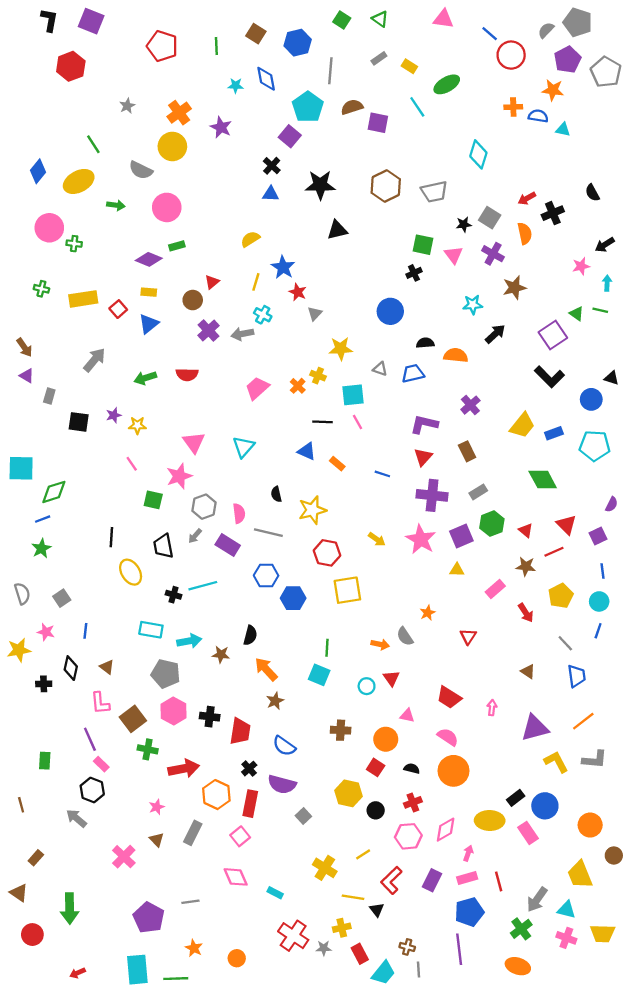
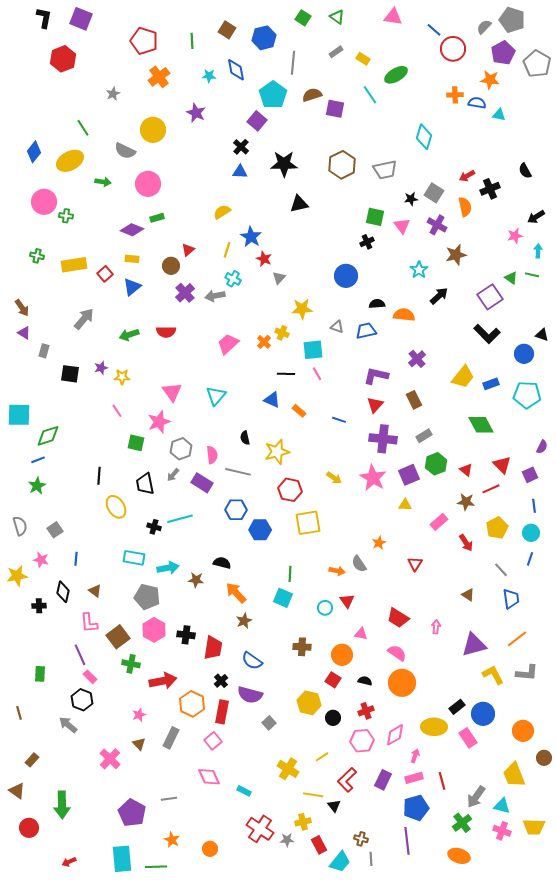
orange cross: (179, 113) -> (159, 77), moved
cyan star: (473, 305) -> (419, 270), turned -30
black semicircle: (250, 635) -> (222, 563), turned -90

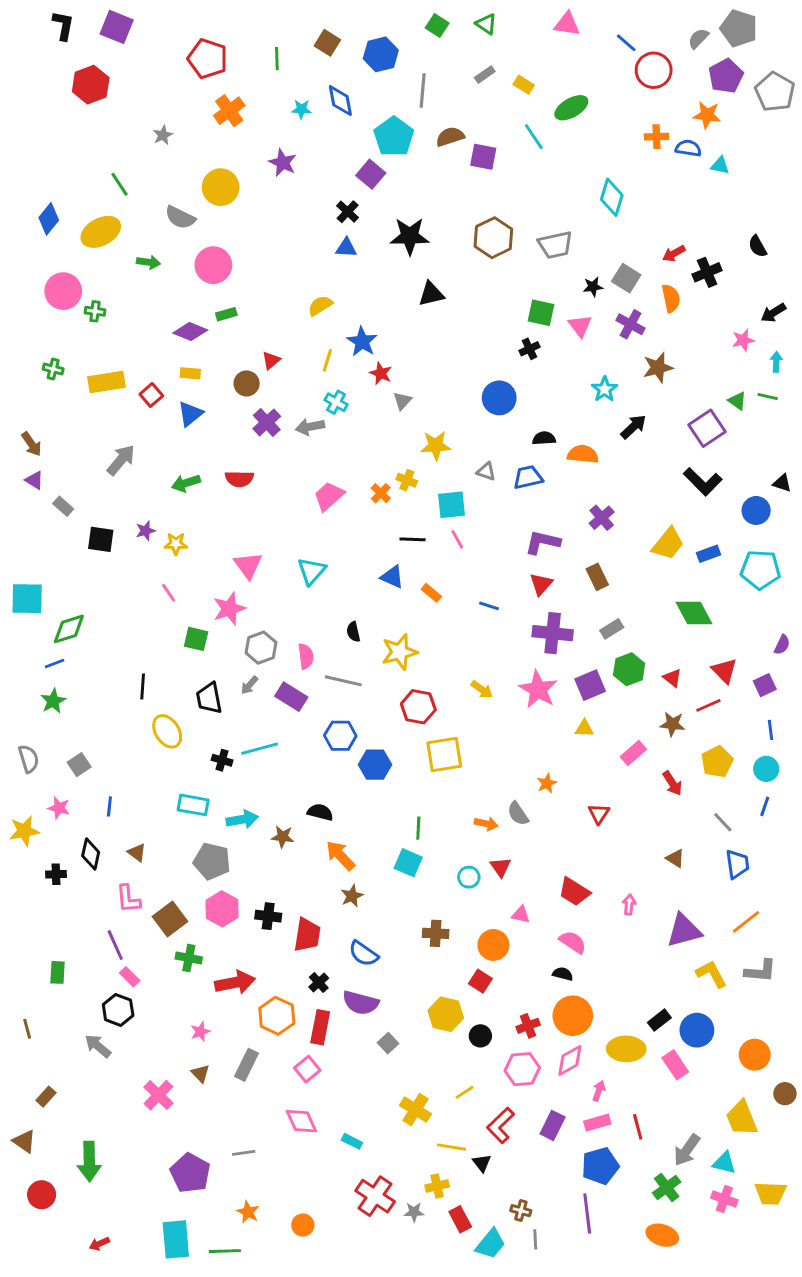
gray rectangle: (44, 351) -> (63, 506), turned -64
black semicircle: (365, 681) -> (563, 974), moved
orange circle: (402, 683) -> (573, 1016), moved

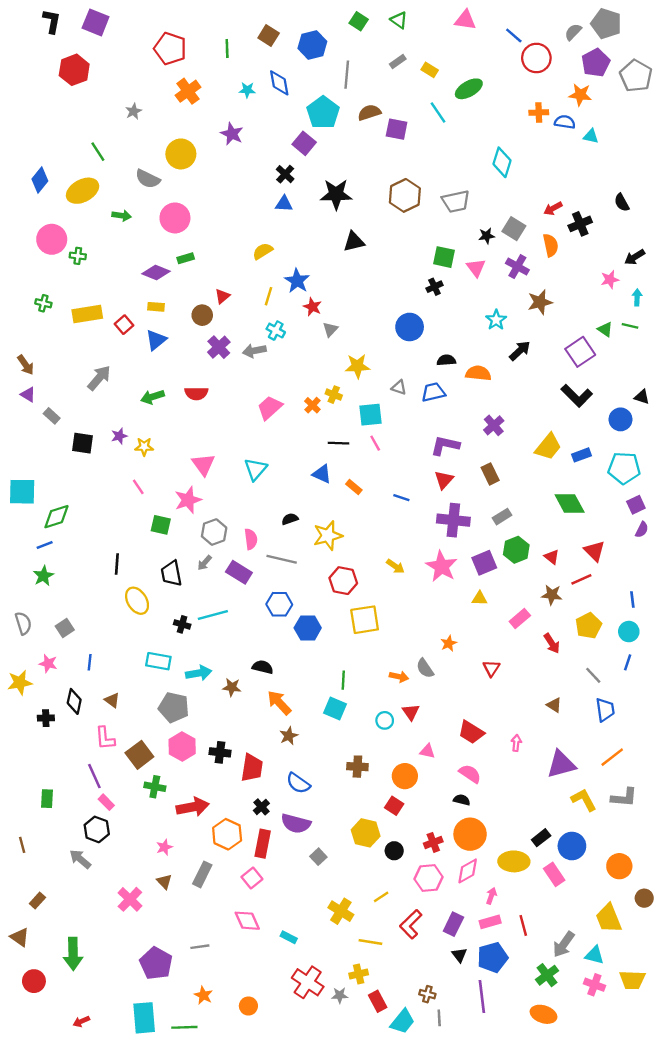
black semicircle: (353, 632) -> (290, 519), turned 84
purple square: (765, 685) -> (636, 505), moved
black triangle: (482, 1163) -> (459, 955), moved

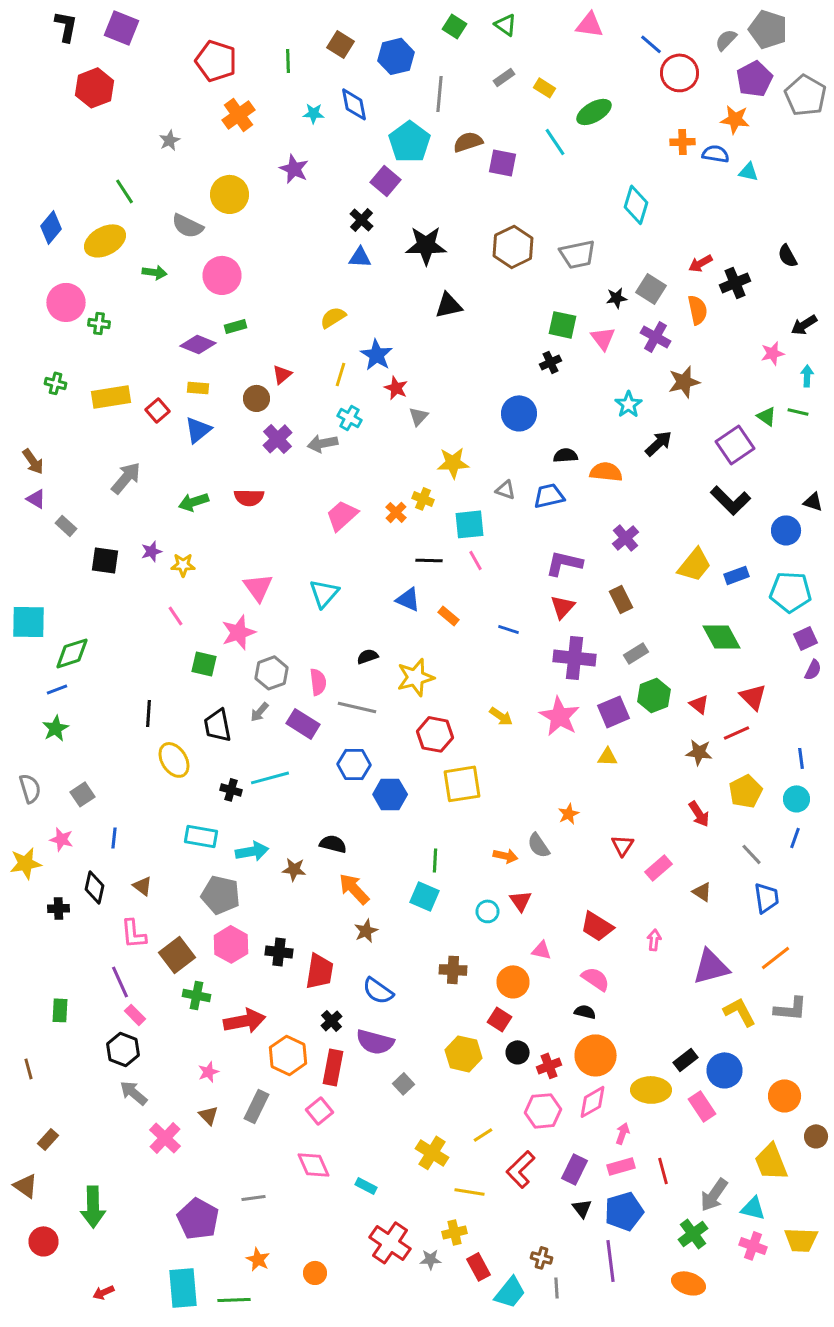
pink rectangle: (520, 618) -> (658, 868), moved
black circle: (394, 851) -> (518, 1052), moved
gray arrow: (80, 859) -> (134, 1093), moved

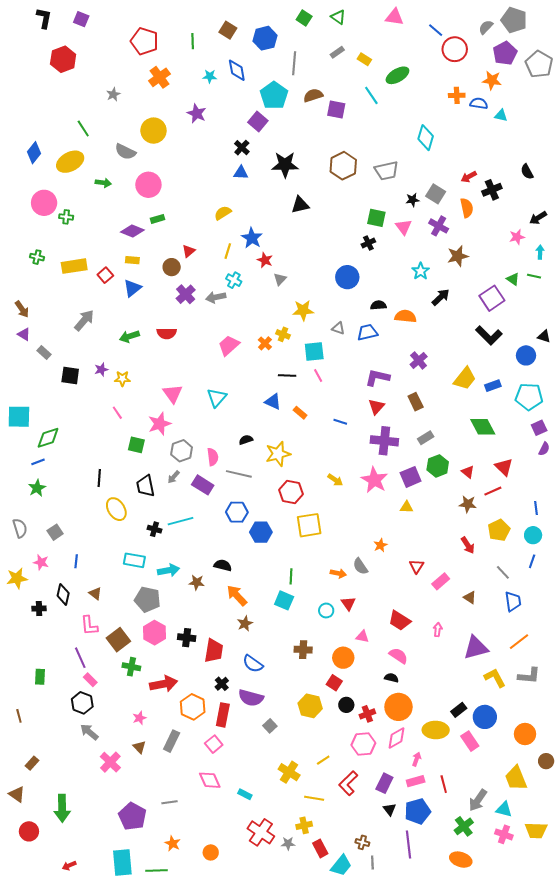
purple square: (122, 28) -> (81, 19), size x0.7

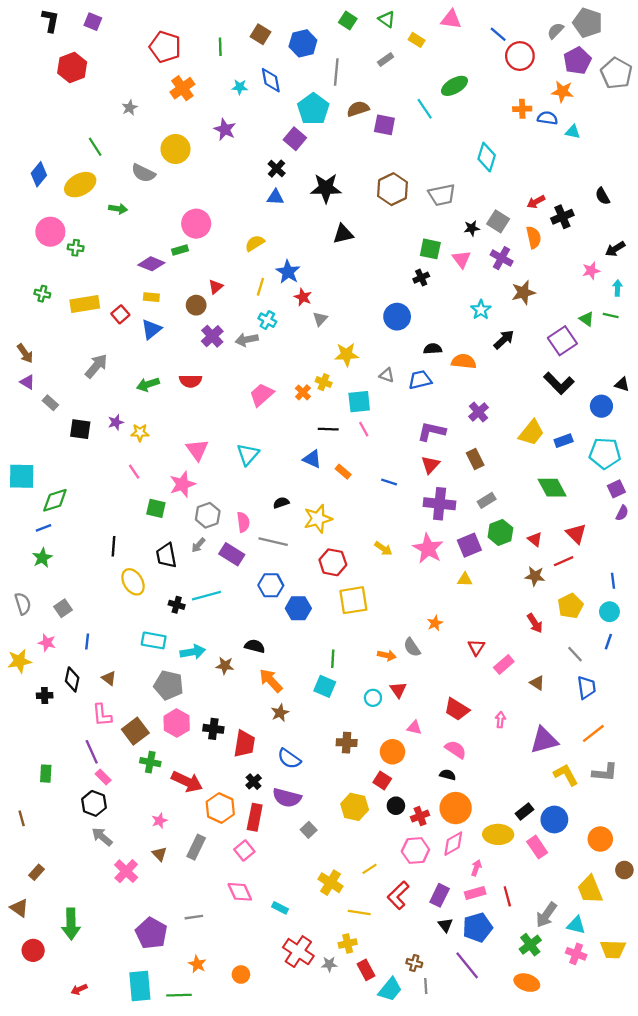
yellow rectangle: (364, 59) -> (417, 40), moved
pink circle: (148, 185) -> (196, 224), moved
red arrow: (164, 684) -> (187, 782), turned 36
purple line: (409, 844) -> (467, 965), turned -32

